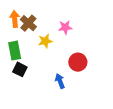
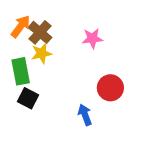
orange arrow: (15, 19) -> (21, 26), turned 42
yellow star: (45, 41) -> (42, 53), moved

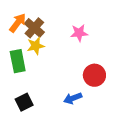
black square: (28, 98) -> (24, 102), moved, turned 36
blue arrow: (85, 115) -> (73, 98), turned -90

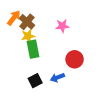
green rectangle: (18, 61) -> (33, 49), moved
black square: (24, 102) -> (35, 81), moved

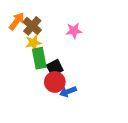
red circle: (75, 59) -> (55, 82), moved
black square: (35, 81) -> (55, 68), moved

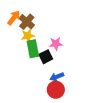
pink star: (74, 31) -> (56, 44), moved
red circle: (55, 82) -> (56, 90), moved

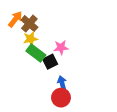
green rectangle: (33, 49) -> (36, 53), turned -42
blue arrow: (57, 77) -> (62, 83), turned 96

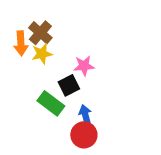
orange arrow: (15, 19) -> (21, 43), moved, turned 140
green rectangle: (36, 53) -> (51, 103), moved

